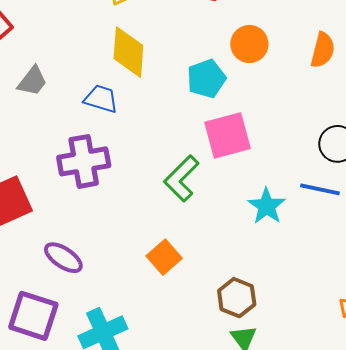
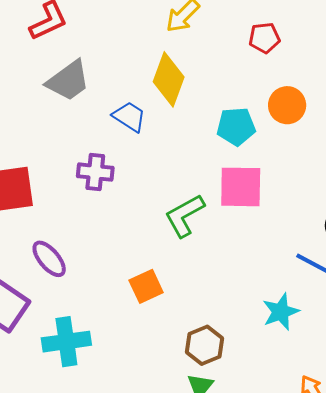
gray trapezoid: (32, 81) -> (68, 81), size x1.4
purple cross: (84, 161) -> (95, 172), size x0.7
cyan star: (267, 206) -> (281, 312), moved

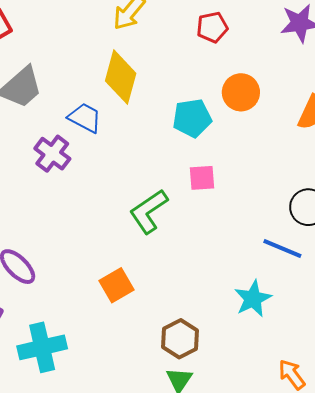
purple cross: (95, 172) -> (52, 154), moved, turned 36
pink square: (241, 187) -> (202, 178), size x0.6

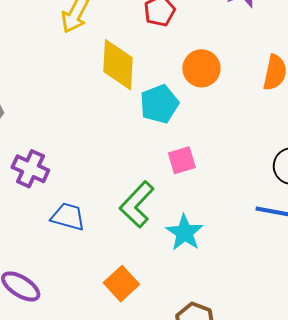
yellow diamond: (121, 77) -> (118, 65), moved
blue trapezoid: (85, 118) -> (68, 217), moved
cyan star: (253, 299) -> (185, 233), moved

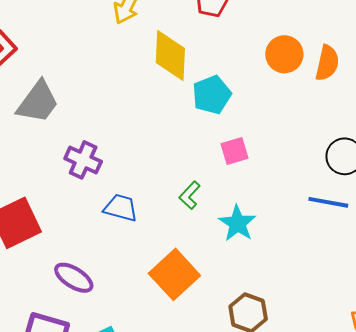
orange circle: (201, 68) -> (284, 54), moved
green L-shape: (137, 204) -> (190, 195), size x0.6
orange square: (121, 284) -> (174, 274), size x1.4

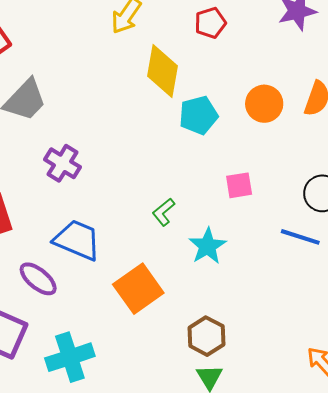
orange circle: (284, 54) -> (264, 104), moved
pink square: (234, 151) -> (239, 185), moved
blue trapezoid: (121, 208) -> (77, 240), moved, size x1.4

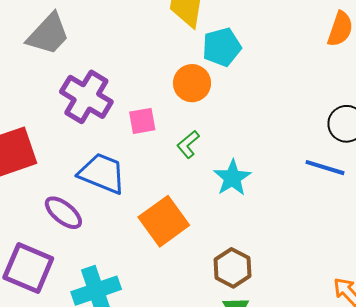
orange circle: (264, 104) -> (192, 83), moved
purple cross: (63, 163) -> (86, 97), size x1.4
pink square: (239, 185) -> (142, 121), moved

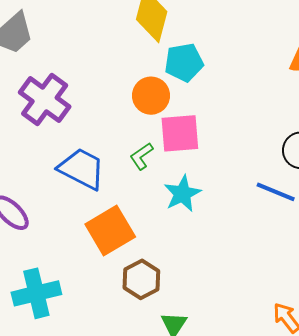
pink square: (142, 121) -> (180, 133), moved, size x1.5
blue trapezoid: (102, 173) -> (82, 169), moved
brown hexagon: (232, 268) -> (141, 279), moved

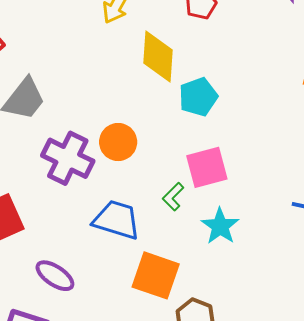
orange circle: (151, 96) -> (118, 142), moved
orange square: (110, 230) -> (156, 275), turned -30

